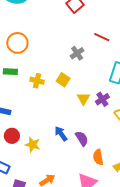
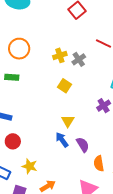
yellow cross: (37, 81) -> (60, 55), moved, turned -32
yellow triangle: (83, 99) -> (68, 121), moved
yellow star: (33, 145) -> (30, 166), moved

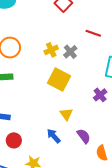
yellow square: (64, 86) -> (59, 79), size x1.6
blue arrow: (62, 140) -> (54, 136), moved

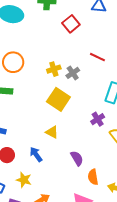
yellow triangle: (66, 114) -> (52, 132), moved, turned -32
blue arrow: (54, 136) -> (36, 154), moved

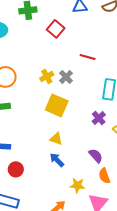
blue arrow: (36, 154) -> (57, 160), moved
purple semicircle: (77, 158) -> (96, 156), moved
yellow star: (24, 180) -> (77, 185), moved

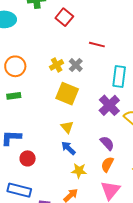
purple cross: (99, 118) -> (109, 105), size x1.5
yellow triangle: (56, 139) -> (67, 127), turned 32
orange semicircle: (104, 176) -> (107, 164), moved, turned 49
yellow star: (77, 185) -> (79, 171), moved

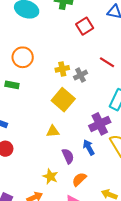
yellow triangle: (67, 127) -> (53, 131), turned 48
purple semicircle: (107, 143) -> (68, 156), moved
blue arrow: (68, 148) -> (89, 147), moved

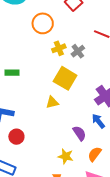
orange circle: (23, 57) -> (43, 23), moved
yellow triangle: (53, 131) -> (52, 102), moved

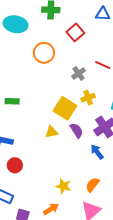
yellow cross: (59, 48) -> (88, 98), moved
gray cross: (78, 51) -> (79, 73), moved
purple semicircle: (79, 133) -> (76, 130), moved

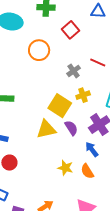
yellow triangle: (51, 132) -> (46, 129), size x1.5
orange semicircle: (92, 185) -> (87, 171), moved, turned -70
yellow star: (63, 186) -> (65, 168), moved

